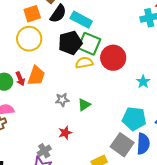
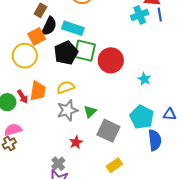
orange square: (32, 14) -> (37, 36), moved
yellow semicircle: (84, 63) -> (66, 87), moved
gray star: (62, 100) -> (67, 110), size x1.5
cyan pentagon: (134, 119) -> (142, 117), turned 30
gray square: (122, 145) -> (108, 131), moved

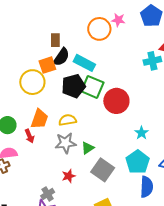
brown rectangle: (40, 10) -> (55, 40), turned -40
cyan star: (144, 79) -> (142, 133), moved
red arrow: (23, 97) -> (30, 136), moved

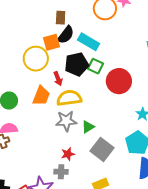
green square: (92, 87) -> (96, 66), size x0.7
yellow semicircle: (67, 120) -> (69, 98), size x1.4
red arrow: (30, 136) -> (58, 79), moved
gray cross: (48, 194) -> (61, 172), moved, turned 32

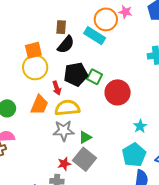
orange square: (51, 42) -> (33, 50), moved
cyan rectangle: (89, 42) -> (95, 36), moved
gray square: (102, 149) -> (85, 159), moved

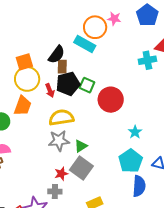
brown rectangle: (61, 27) -> (62, 67), moved
red arrow: (57, 88) -> (50, 90), moved
orange trapezoid: (39, 105) -> (23, 106), moved

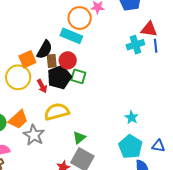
orange square: (24, 62) -> (27, 59), moved
red circle: (111, 100) -> (68, 60), moved, size x0.7
orange trapezoid: (23, 106) -> (18, 119), moved, turned 35
gray star: (59, 141) -> (34, 135), moved, turned -30

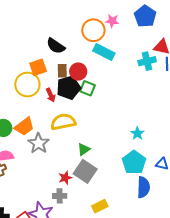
cyan rectangle: (71, 36) -> (104, 52), moved
black semicircle: (45, 50) -> (56, 46), moved, turned 90

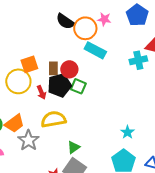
black semicircle: (56, 46) -> (65, 21), moved

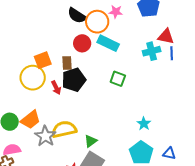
red circle: (69, 69) -> (82, 43), moved
green square: (78, 86) -> (118, 79), moved
yellow semicircle: (53, 119) -> (64, 129), moved

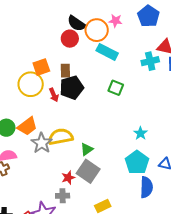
red circle: (82, 43) -> (70, 39), moved

